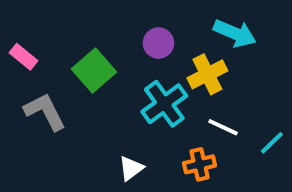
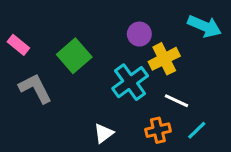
cyan arrow: (235, 33) -> (205, 26), moved
purple circle: (158, 43) -> (139, 34), moved
cyan line: (272, 143) -> (197, 130), moved

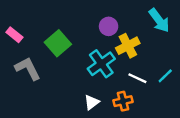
cyan arrow: (205, 26) -> (159, 20), turned 30
cyan line: (197, 130) -> (165, 76), moved
white triangle: (104, 133) -> (92, 102), moved

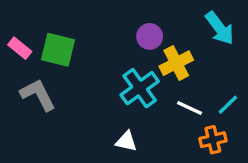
green square: (58, 43) -> (58, 50), moved, turned -35
orange cross: (123, 101) -> (213, 140), moved
white triangle: (92, 102) -> (126, 141), turned 49

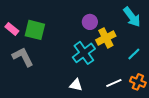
cyan line: (228, 105) -> (134, 54), moved
white line: (190, 108) -> (114, 83), moved, turned -49
orange cross: (213, 140) -> (138, 82), moved, turned 35

